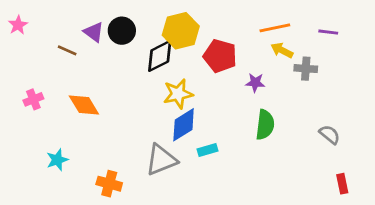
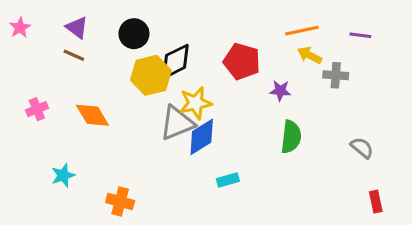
yellow hexagon: (181, 31) -> (151, 75), moved
purple triangle: (94, 32) -> (77, 28), moved
cyan rectangle: (207, 150) -> (228, 180), moved
gray triangle: (161, 160) -> (177, 123), moved

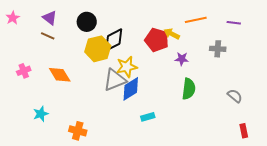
yellow arrow: (310, 55) -> (172, 34), moved

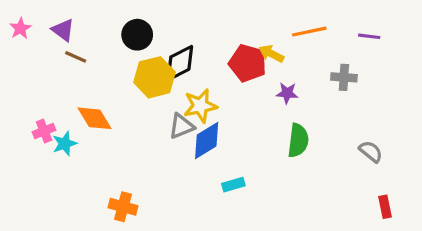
purple triangle: (50, 18) -> (63, 30), moved
pink cross: (24, 71) -> (44, 131), moved
gray triangle: (115, 80) -> (181, 126), size x0.7
cyan star: (41, 114) -> (65, 144), moved

